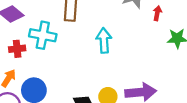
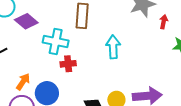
red cross: (17, 49) -> (68, 64), moved

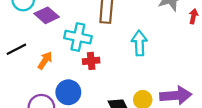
orange arrow: (23, 82) -> (45, 60), moved

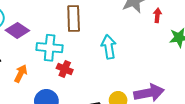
red cross: (91, 61) -> (65, 69), turned 35

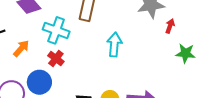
red cross: (65, 69) -> (56, 59), moved

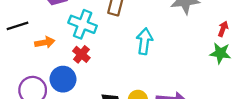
red arrow: (170, 26) -> (223, 29), moved
orange arrow: (21, 48) -> (45, 42), turned 36

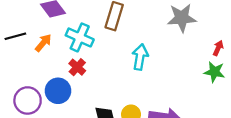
orange arrow: (45, 42) -> (43, 43), moved, turned -42

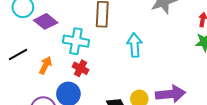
orange arrow: (43, 43) -> (45, 65), moved

